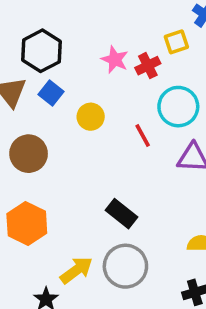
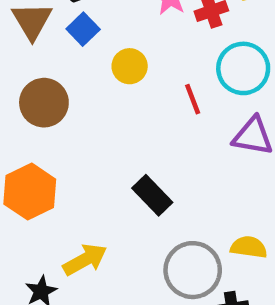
gray circle: (125, 266) -> (193, 270), moved

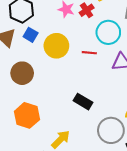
yellow circle: (130, 66) -> (56, 46), size x1.5
red line: (193, 99) -> (89, 53), turned -48

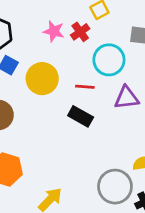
black rectangle: (83, 102) -> (81, 116), moved

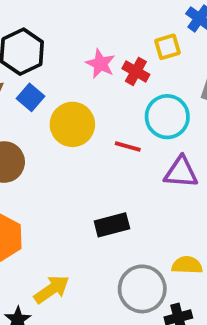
red cross: (80, 32) -> (136, 71), turned -36
black rectangle: (81, 116) -> (112, 225), moved, turned -55

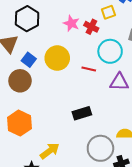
blue square: (31, 97) -> (29, 60), moved

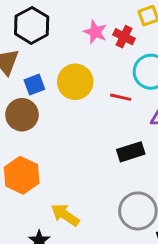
blue square: (29, 60) -> (34, 85), turned 32
black rectangle: (82, 113) -> (131, 152), moved
yellow arrow: (50, 151) -> (65, 215), turned -108

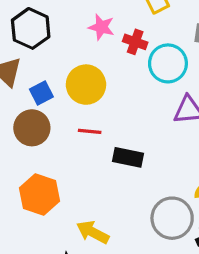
red cross: (124, 37) -> (135, 42), moved
red line: (121, 97) -> (90, 131), moved
black rectangle: (131, 152) -> (128, 157), moved, turned 36

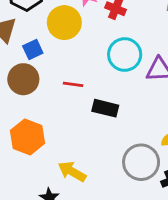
cyan circle: (168, 63) -> (125, 55), moved
yellow circle: (86, 85) -> (64, 23), moved

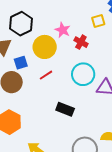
red line: (73, 84) -> (46, 75), moved, turned -48

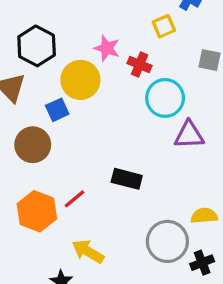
blue square: (21, 63) -> (57, 110), moved
cyan circle: (83, 74) -> (165, 98), moved
red line: (46, 75) -> (75, 199), moved

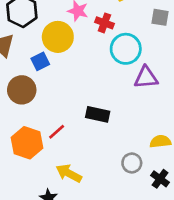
gray circle: (167, 241) -> (132, 163), size x0.6
black cross: (202, 263) -> (160, 179), turned -30

